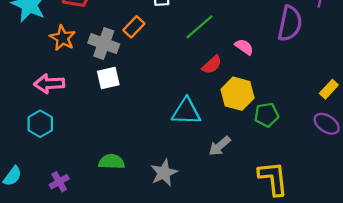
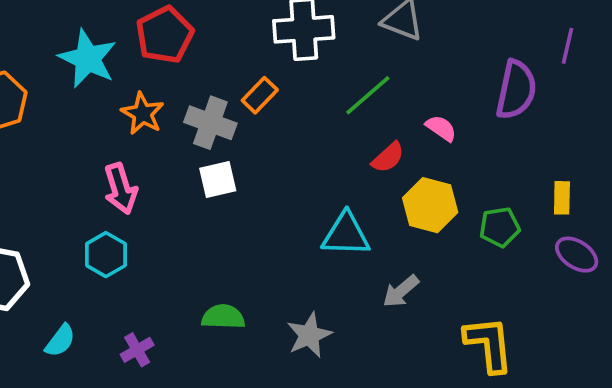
pink arrow: (49, 84) -> (121, 189), turned -104
yellow rectangle: (329, 89) -> (562, 198), moved, turned -42
green pentagon: (266, 115) -> (500, 227), moved

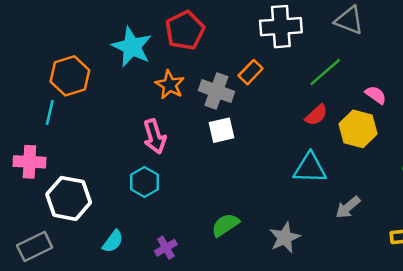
red semicircle: (388, 158) -> (316, 115), moved
yellow hexagon: (430, 205) -> (358, 129), moved
green semicircle: (223, 317) -> (225, 225), turned -36

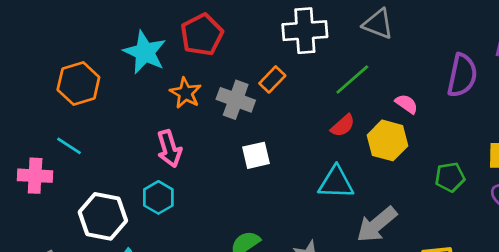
cyan line: (50, 113) -> (69, 146), moved, turned -70
white square: (222, 130) -> (256, 155), moved
white hexagon: (69, 198) -> (103, 216), moved
gray arrow: (348, 207) -> (377, 225), size x1.5

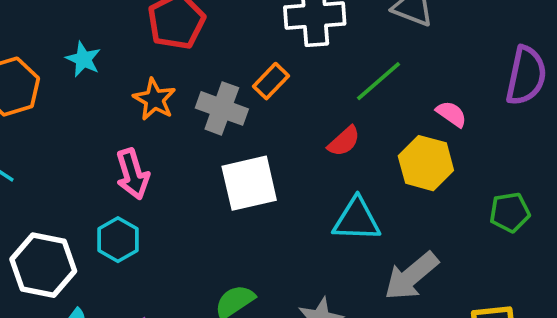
cyan star: (145, 52) -> (83, 59), moved, size x0.6
red semicircle: (343, 126) -> (344, 141), moved
white square: (256, 155) -> (249, 183), size x1.5

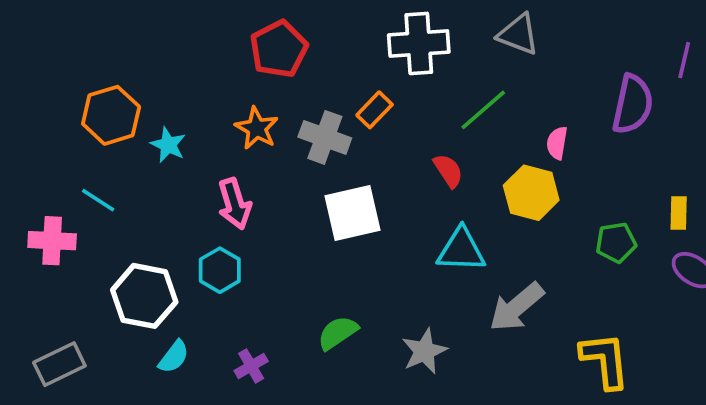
cyan star: (83, 59) -> (168, 145), moved
pink semicircle: (451, 114) -> (557, 143), turned -116
red semicircle: (344, 141) -> (448, 171), turned -81

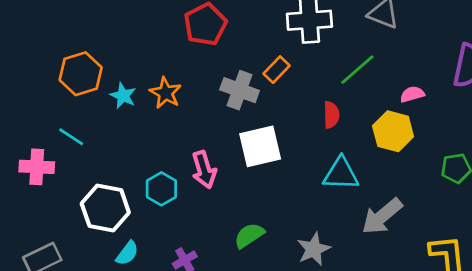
orange star: (257, 128) -> (166, 93), moved
pink semicircle: (557, 143) -> (412, 94), turned 65
red semicircle: (448, 171) -> (331, 115), turned 32
pink arrow: (235, 204) -> (204, 170), moved

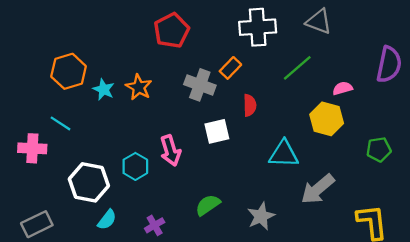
red semicircle: (331, 115) -> (250, 105), moved
white square: (260, 146) -> (217, 131), size x0.7

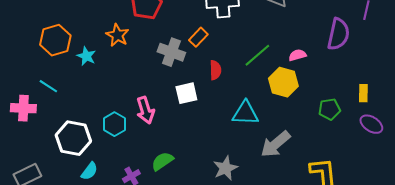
green line: (297, 68) -> (257, 55), moved
orange star: (139, 87) -> (117, 35), moved
green semicircle: (208, 205) -> (162, 161), moved

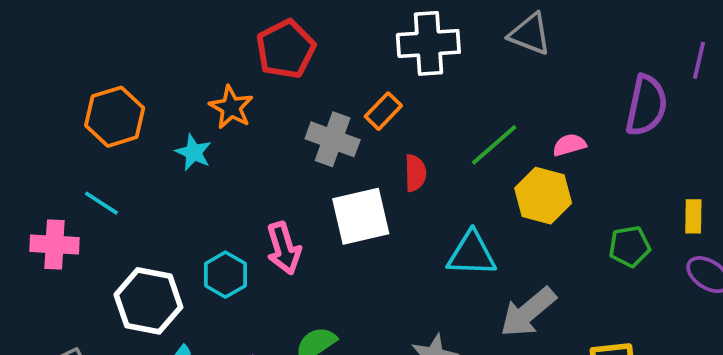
cyan star: (86, 56) -> (194, 152), moved
white square: (186, 93) -> (361, 216), size x1.4

